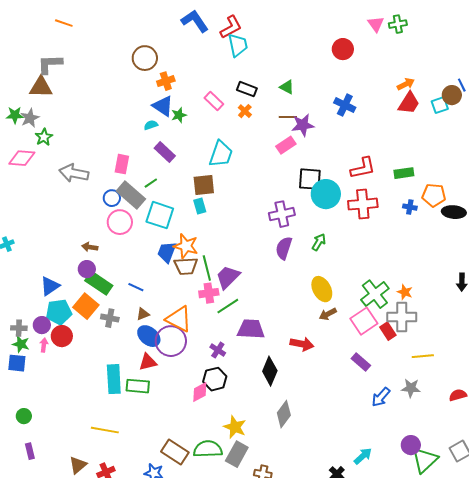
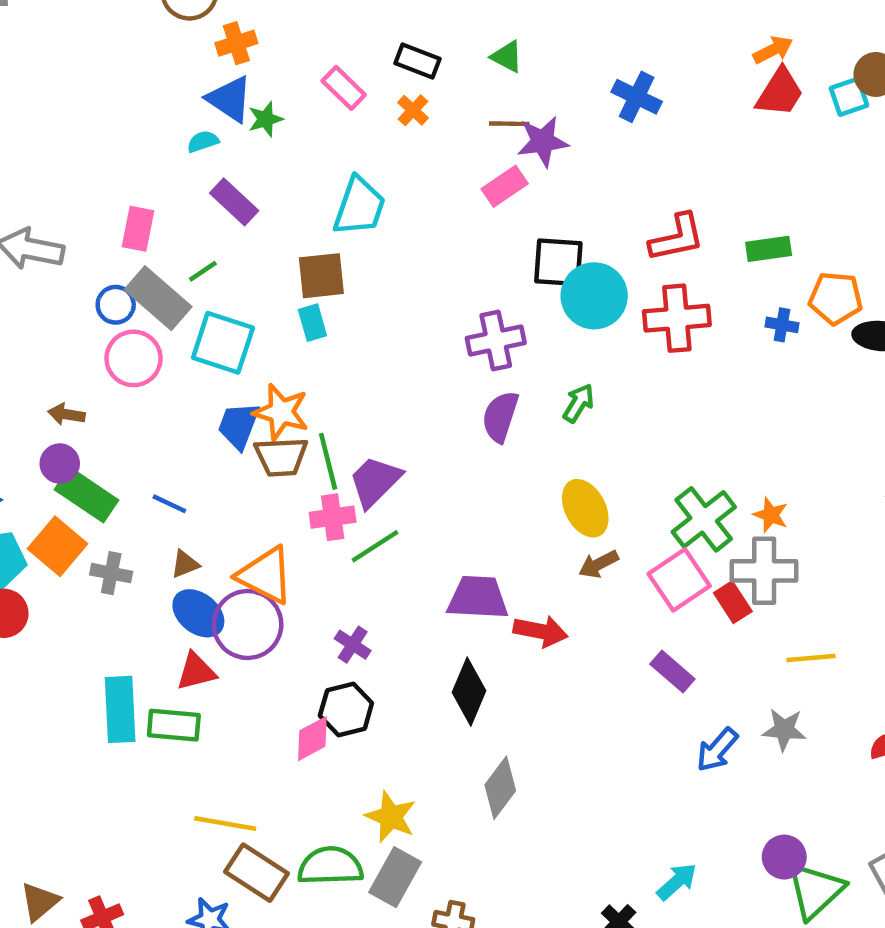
purple trapezoid: (251, 329) -> (478, 598), moved
yellow line: (105, 430) -> (225, 824), moved

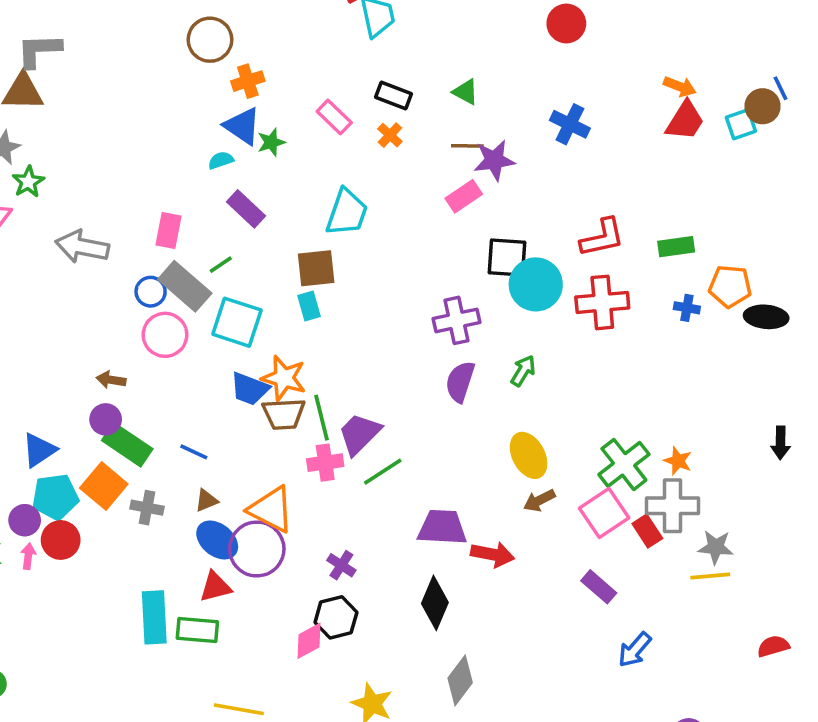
orange arrow: (773, 50) -> (680, 86), turned 48
blue trapezoid: (239, 425) -> (250, 389), turned -90
green line: (375, 546) -> (383, 472), moved
gray star: (784, 730) -> (716, 547), moved

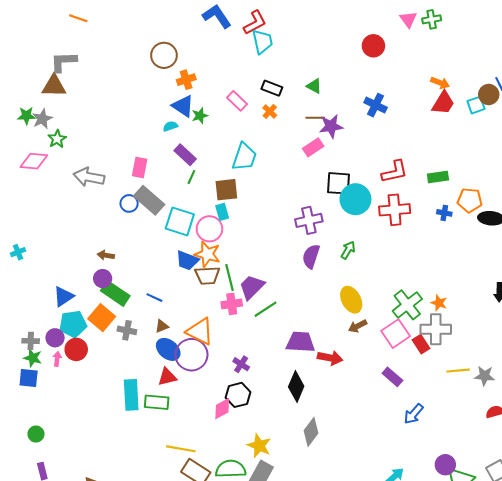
green line: (221, 265) -> (191, 177), moved, turned -32
pink circle: (165, 335) -> (209, 229), moved
gray star: (716, 547) -> (484, 376), moved

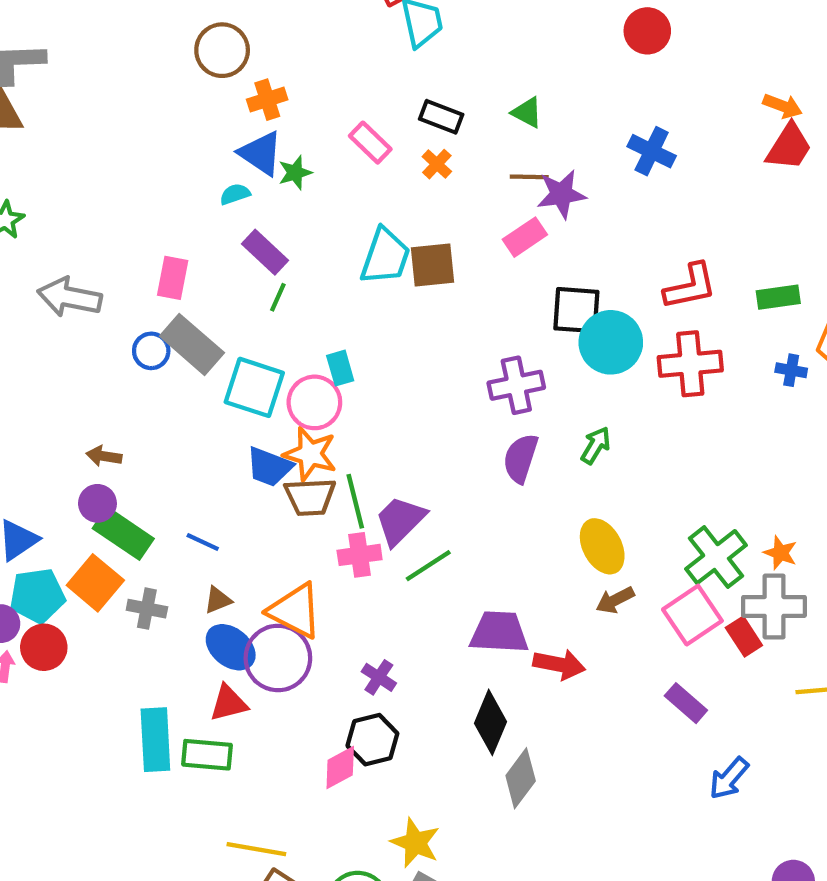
brown square: (226, 190) -> (433, 265), moved
gray diamond: (311, 432) -> (521, 778), moved

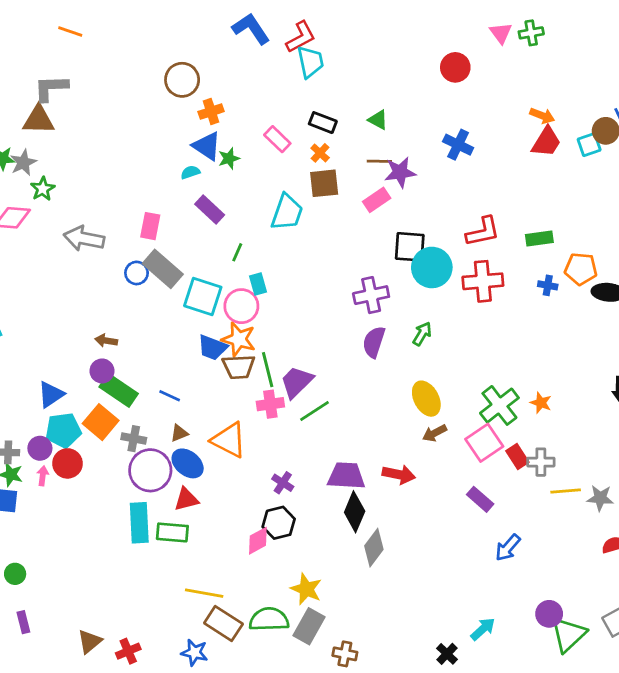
brown square: (433, 265) -> (324, 183), moved
green line: (278, 297) -> (237, 252), moved
gray cross: (774, 606) -> (541, 462), moved, size x0.7
purple trapezoid: (499, 632) -> (346, 476), moved
purple circle: (278, 658) -> (150, 470), moved

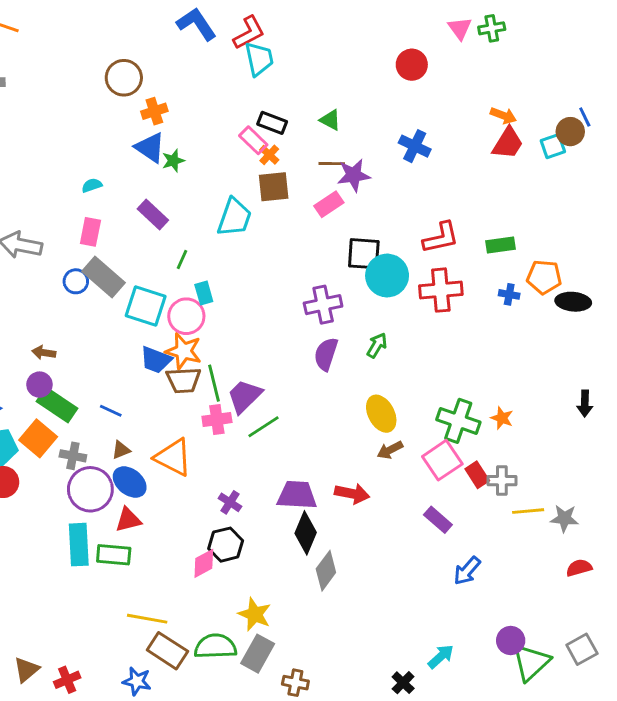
pink rectangle: (277, 139) -> (253, 140), moved
cyan semicircle: (190, 172) -> (92, 185), moved
green cross: (499, 405) -> (458, 421), turned -33

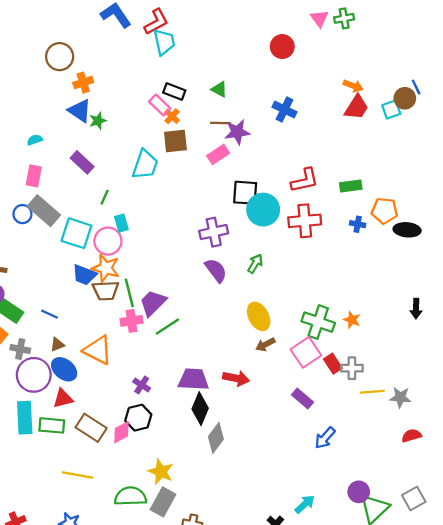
purple semicircle: (326, 354) -> (216, 270), turned 125
brown rectangle: (167, 651) -> (91, 428), moved

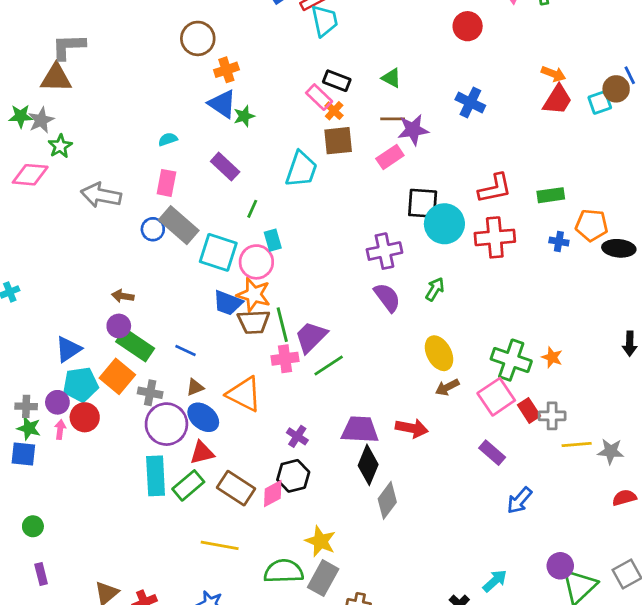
green rectangle: (52, 425) -> (188, 485), turned -45

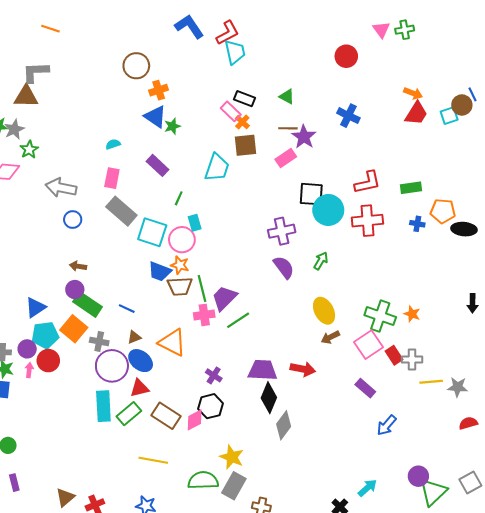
purple star: (413, 130) -> (304, 137), turned -30
blue circle: (153, 229) -> (73, 220), moved
orange star: (254, 295) -> (180, 265), size x0.7

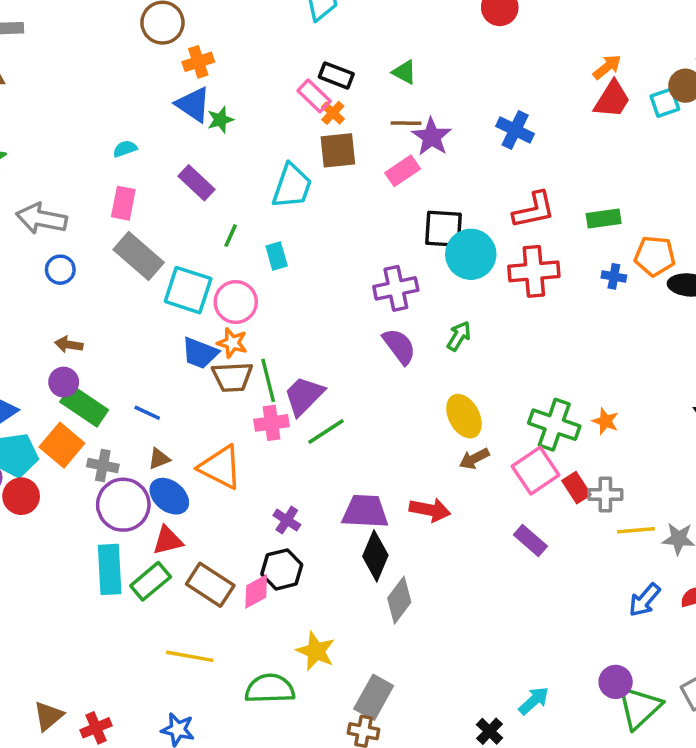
orange arrow: (413, 93) -> (607, 67), turned -60
blue cross: (348, 116) -> (515, 130), moved
cyan rectangle: (195, 223) -> (277, 256), moved
blue arrow: (387, 425) -> (645, 600), moved
gray rectangle: (234, 486) -> (374, 697), moved

